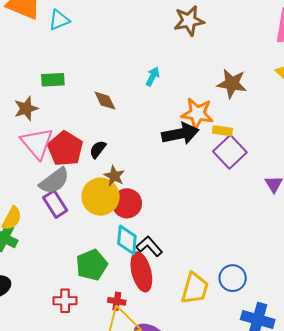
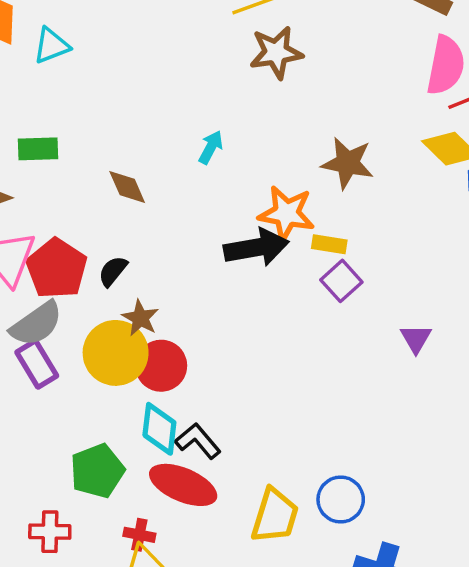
purple square: (230, 152) -> (341, 281), size x0.7
red ellipse: (141, 272) -> (183, 485), turned -54

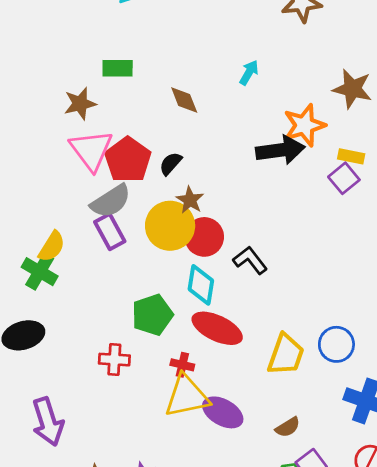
orange star: (286, 214) -> (304, 125), turned -30
yellow rectangle: (329, 244) -> (351, 156), moved
black L-shape: (198, 441) -> (250, 260), moved

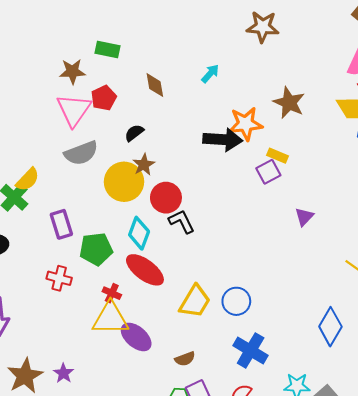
red pentagon: (128, 160) -> (104, 98), moved, size x0.7
purple rectangle: (110, 232) -> (61, 224), moved
red circle: (204, 237) -> (166, 198), moved

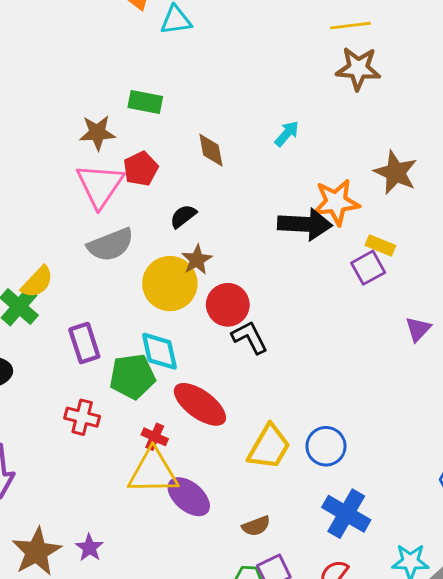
cyan diamond: (139, 233) -> (159, 351), moved, turned -32

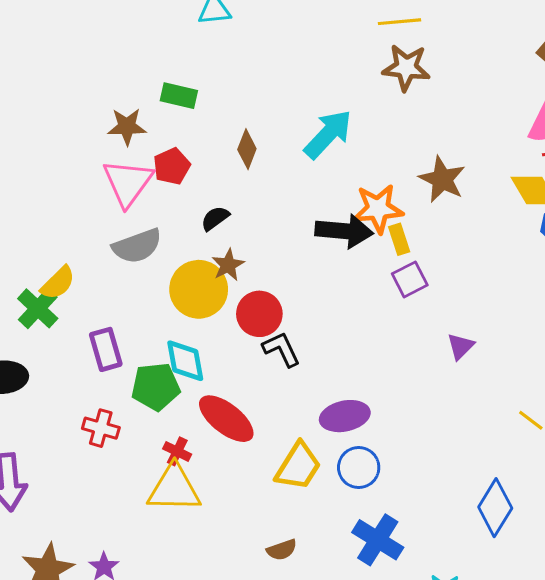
cyan arrow: (287, 134) -> (328, 134), size x1.8
brown diamond: (211, 150) -> (247, 149), turned 30
yellow rectangle: (380, 245) -> (399, 239), moved, turned 48
purple ellipse: (189, 497) -> (345, 416), moved, turned -54

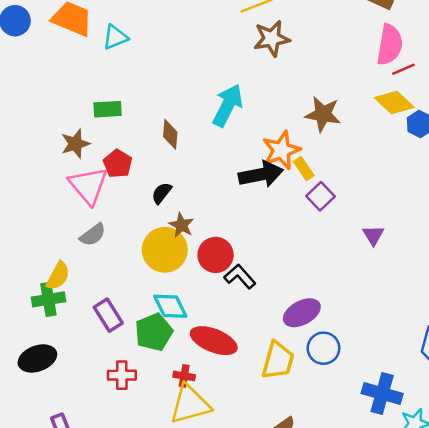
gray semicircle: (137, 246) -> (93, 235), moved, size x0.7
green cross: (38, 308) -> (48, 299), turned -36
blue cross: (378, 540) -> (382, 393), moved

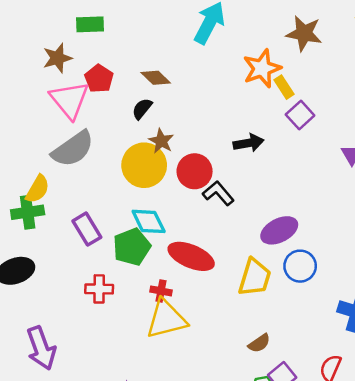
brown diamond: (170, 134) -> (156, 78), moved, turned -52
black arrow: (261, 174) -> (249, 143), moved, size x0.7
gray semicircle: (93, 235) -> (73, 149), size x1.6

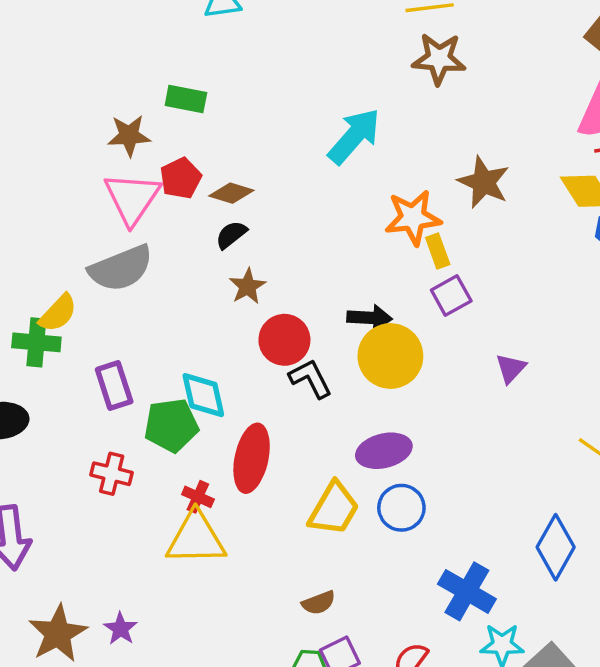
brown diamond: (156, 78) -> (231, 193), moved, turned -40
yellow circle: (144, 165) -> (390, 356), moved
red ellipse: (191, 256) -> (252, 458), turned 66

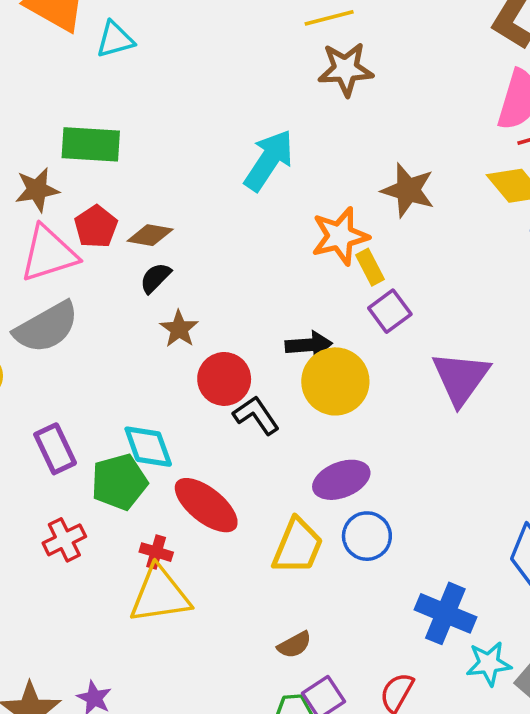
green rectangle: (186, 99) -> (91, 144), size x1.4
pink triangle: (132, 198) -> (49, 254), turned 46
purple triangle: (511, 368) -> (461, 378), size x1.8
red ellipse: (252, 458) -> (206, 505), turned -56
red cross: (112, 474) -> (64, 540), turned -33

